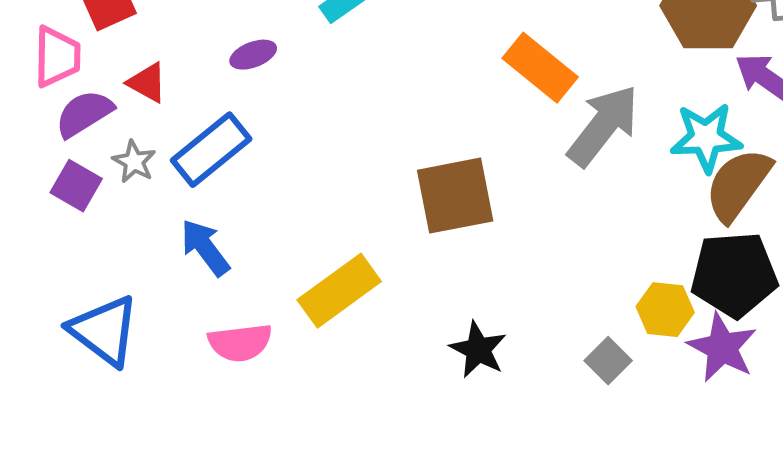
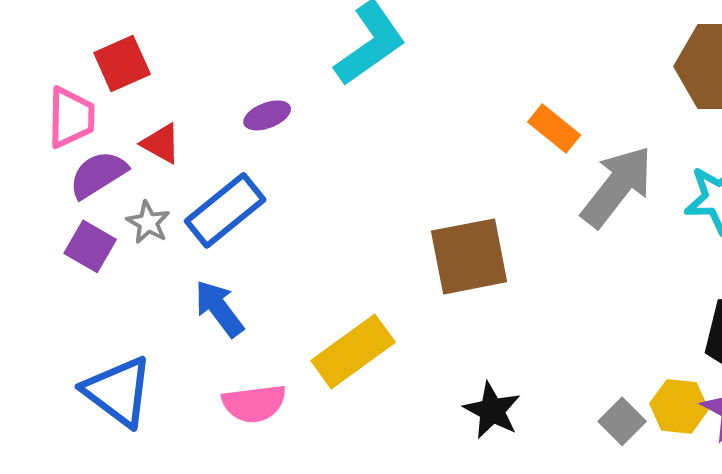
orange rectangle: (540, 68) -> (554, 128), size x0.7
yellow hexagon: (665, 310) -> (679, 406), moved

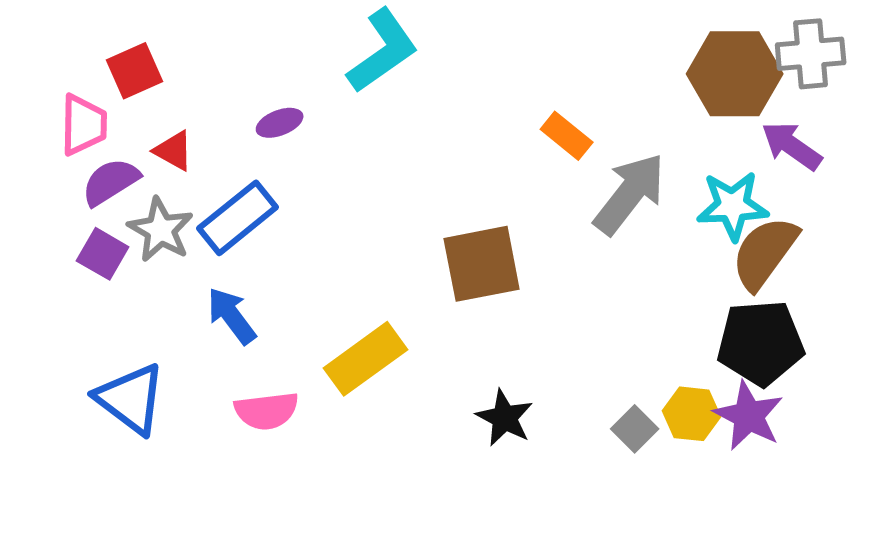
gray star: (148, 222) -> (161, 230), size x1.5

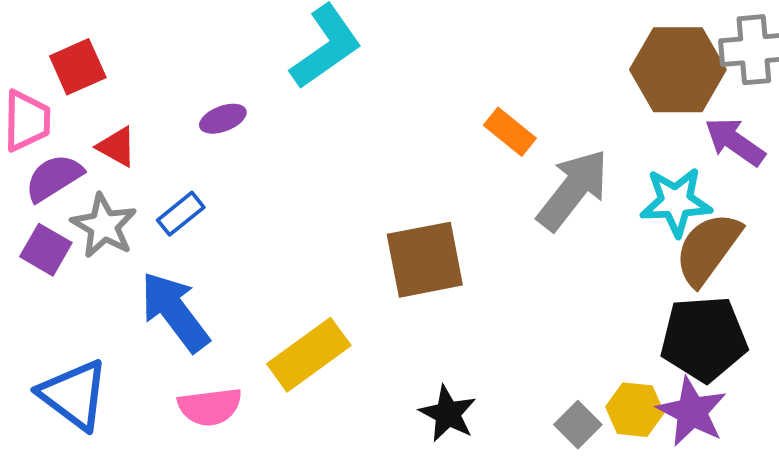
blue rectangle: (238, 218) -> (181, 214), size x0.6
blue arrow: (232, 316) -> (175, 312), size x1.4

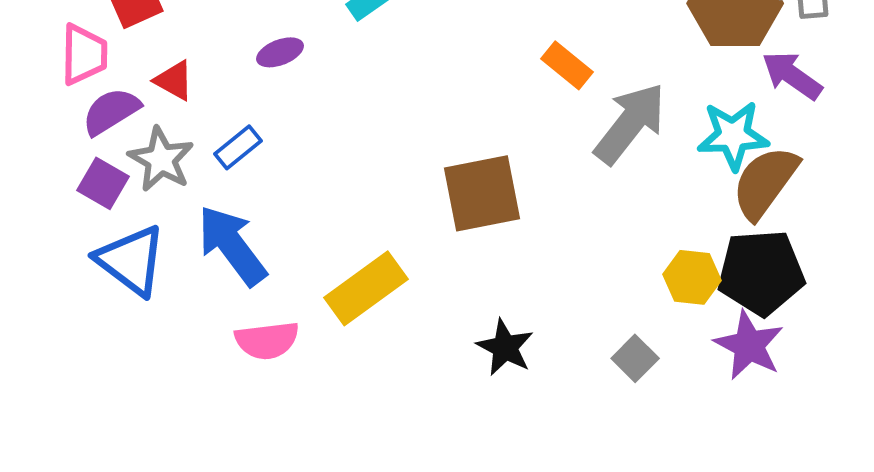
blue triangle: (74, 395) -> (131, 260), moved
yellow hexagon: (635, 410) -> (692, 277), moved

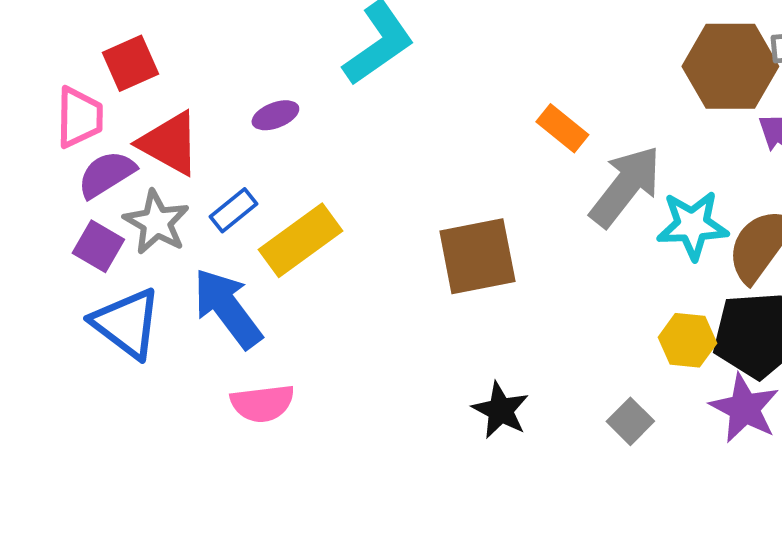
red triangle: (174, 80) -> (169, 143), size x1.6
cyan star: (733, 135) -> (692, 225), moved
yellow rectangle: (366, 288) -> (300, 240), moved

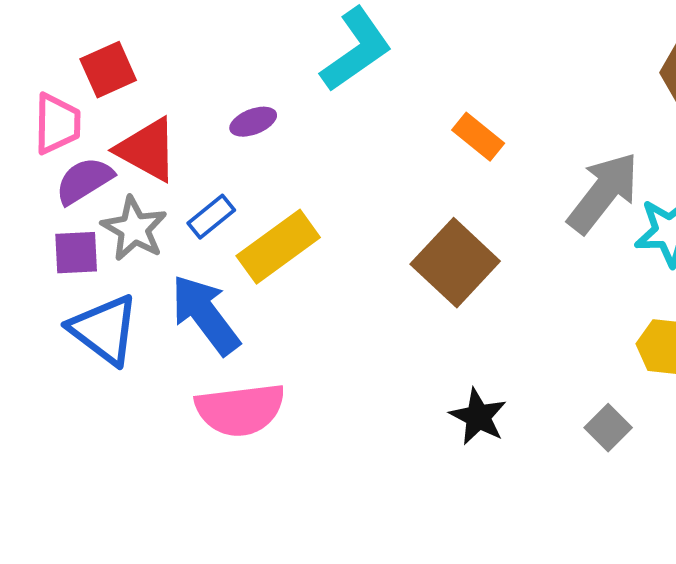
orange rectangle: (562, 128) -> (478, 137), moved
purple square: (98, 246) -> (76, 253), turned -33
brown square: (477, 256) -> (455, 263), turned -36
pink semicircle: (262, 403) -> (240, 410), size x1.4

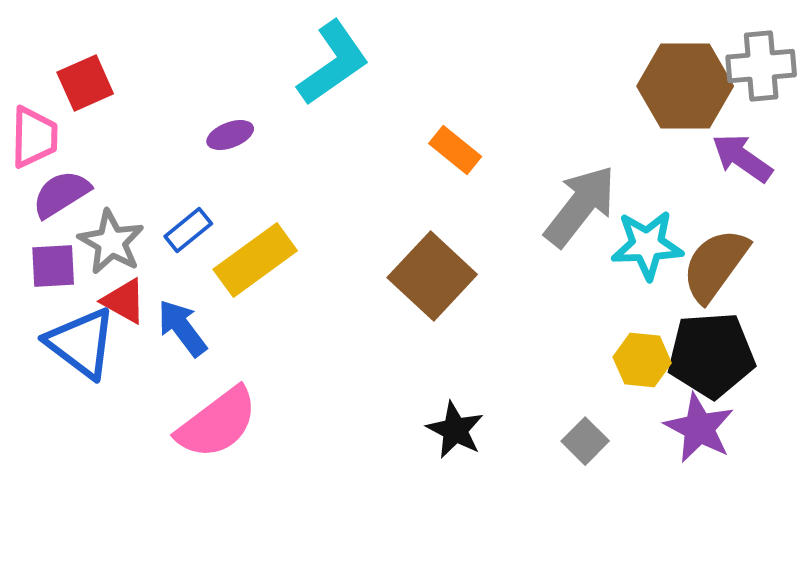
red triangle: (147, 150) -> (124, 301), moved, size x0.7
blue arrow: (205, 315) -> (182, 328), size x0.7
pink semicircle: (240, 410) -> (217, 423), turned -30

